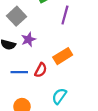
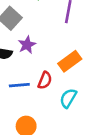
cyan semicircle: (59, 96) -> (68, 98), moved

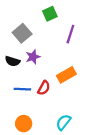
cyan semicircle: (68, 98) -> (63, 122), moved

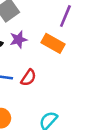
orange rectangle: (66, 75) -> (53, 43), moved, turned 54

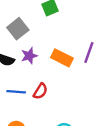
purple line: (65, 16) -> (89, 52), moved

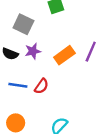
gray square: (18, 29) -> (23, 24), turned -30
orange rectangle: (62, 58) -> (64, 55), turned -66

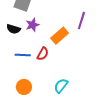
orange rectangle: (64, 55) -> (60, 36), moved

